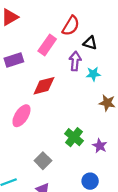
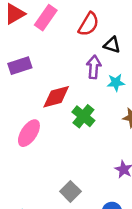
pink rectangle: (47, 45) -> (46, 18), moved
green cross: (74, 137) -> (83, 116), moved
gray square: (43, 161) -> (70, 191), moved

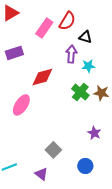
pink rectangle: (46, 18) -> (44, 28), moved
green cross: (83, 116) -> (80, 92), moved

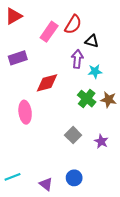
pink ellipse: (21, 105) -> (25, 112), turned -40
gray square: (53, 150) -> (73, 135), moved
blue circle: (85, 166) -> (74, 178), moved

